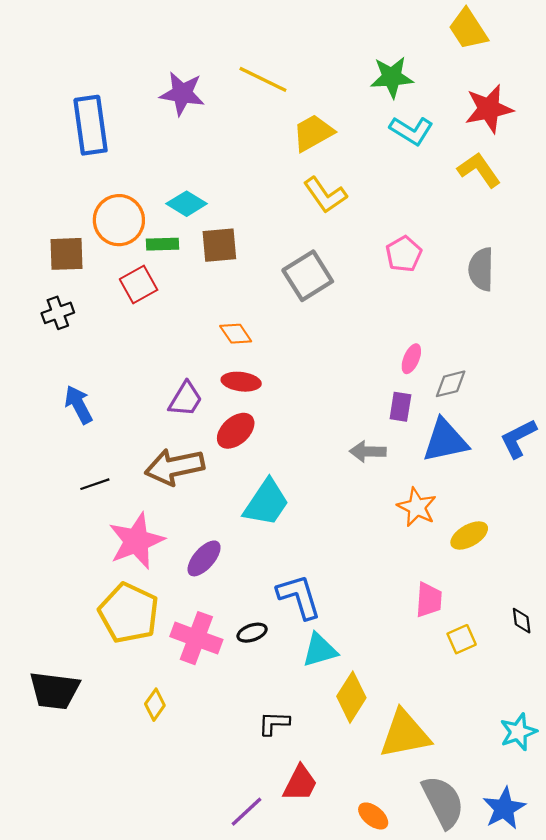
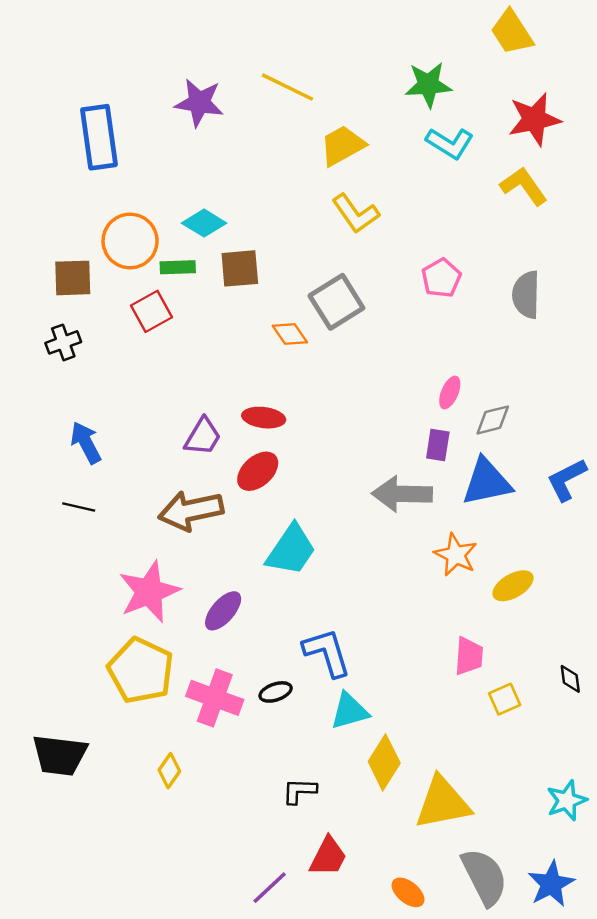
orange diamond: (236, 334) -> (290, 334), moved
gray arrow: (368, 451) -> (402, 494), size x1.5
black line: (95, 484) -> (79, 507), moved, turned 32

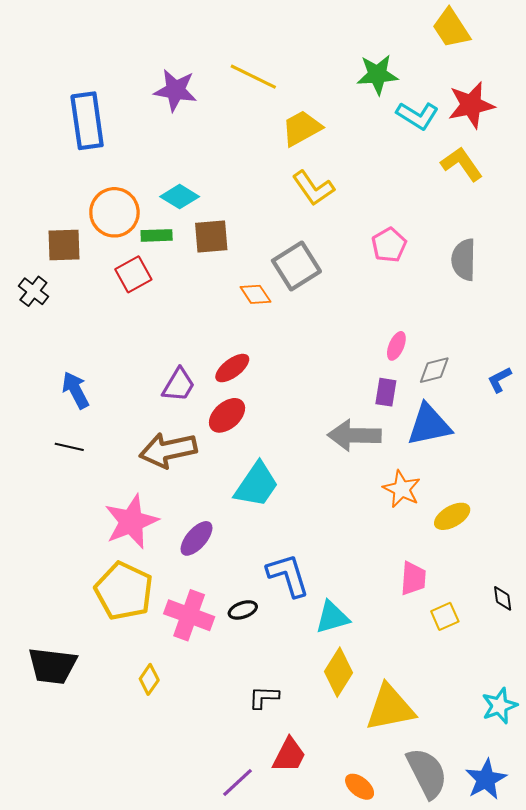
cyan L-shape: (450, 143) -> (417, 116), moved
black cross: (63, 342) -> (33, 291), moved, turned -32
red ellipse: (264, 418) -> (232, 368), turned -44
blue L-shape: (567, 480) -> (499, 380), moved, size x0.7
cyan triangle: (350, 711) -> (332, 617), moved

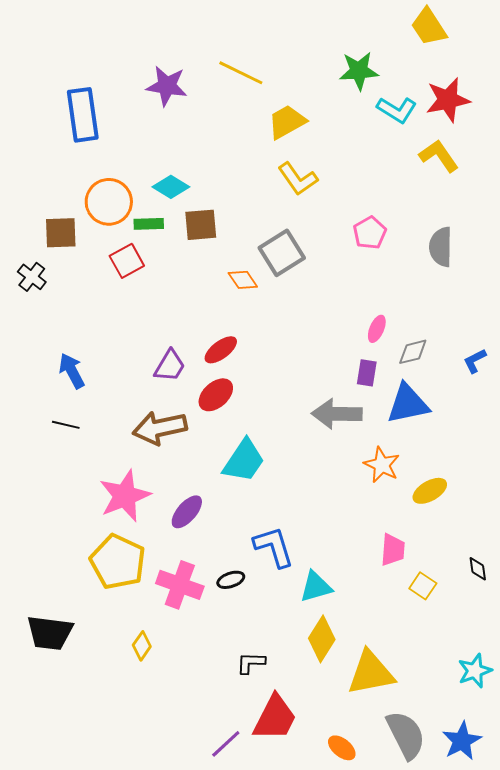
yellow square: (445, 616) -> (423, 586), turned -32
red trapezoid: (289, 755) -> (275, 718), size x1.4

